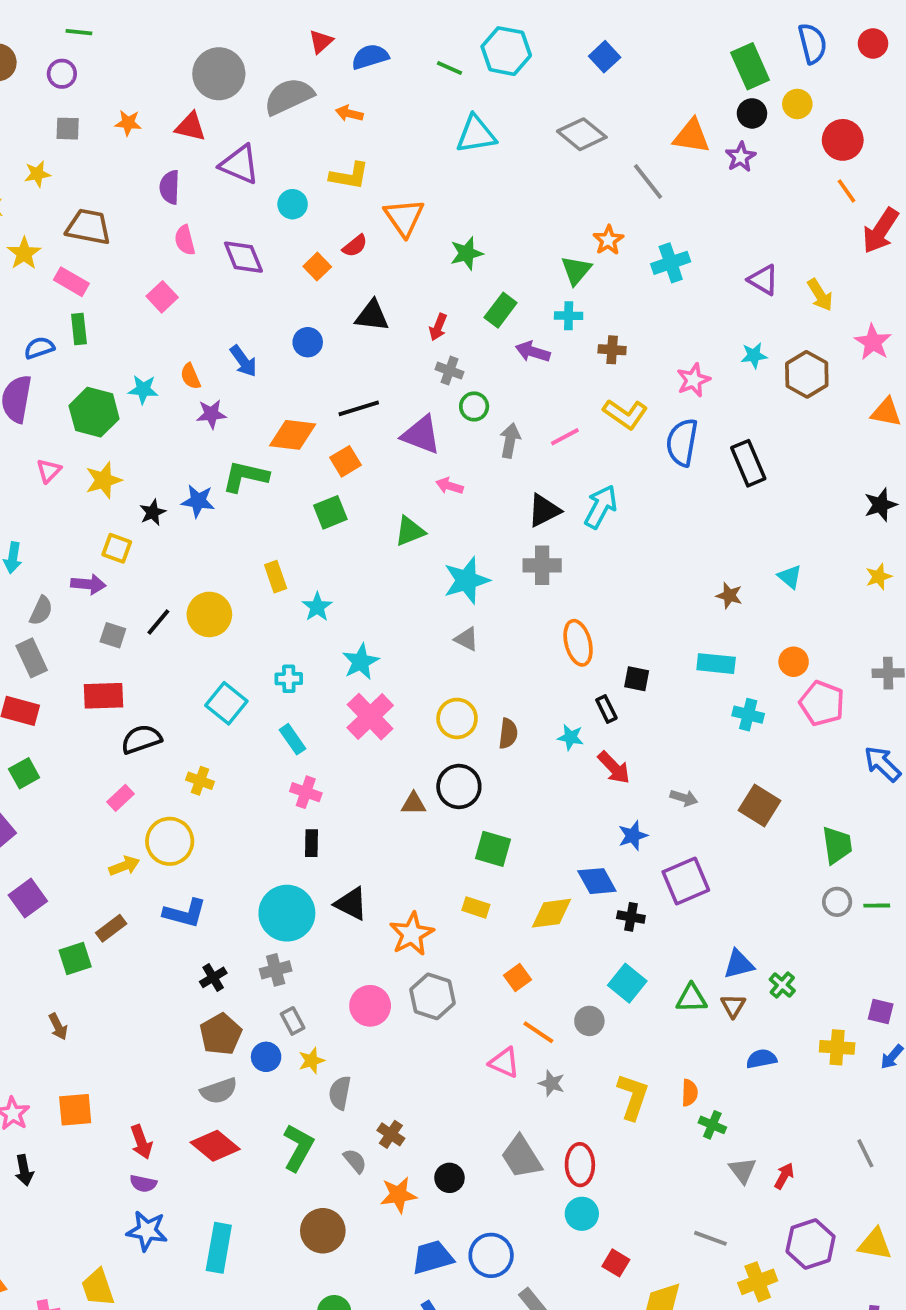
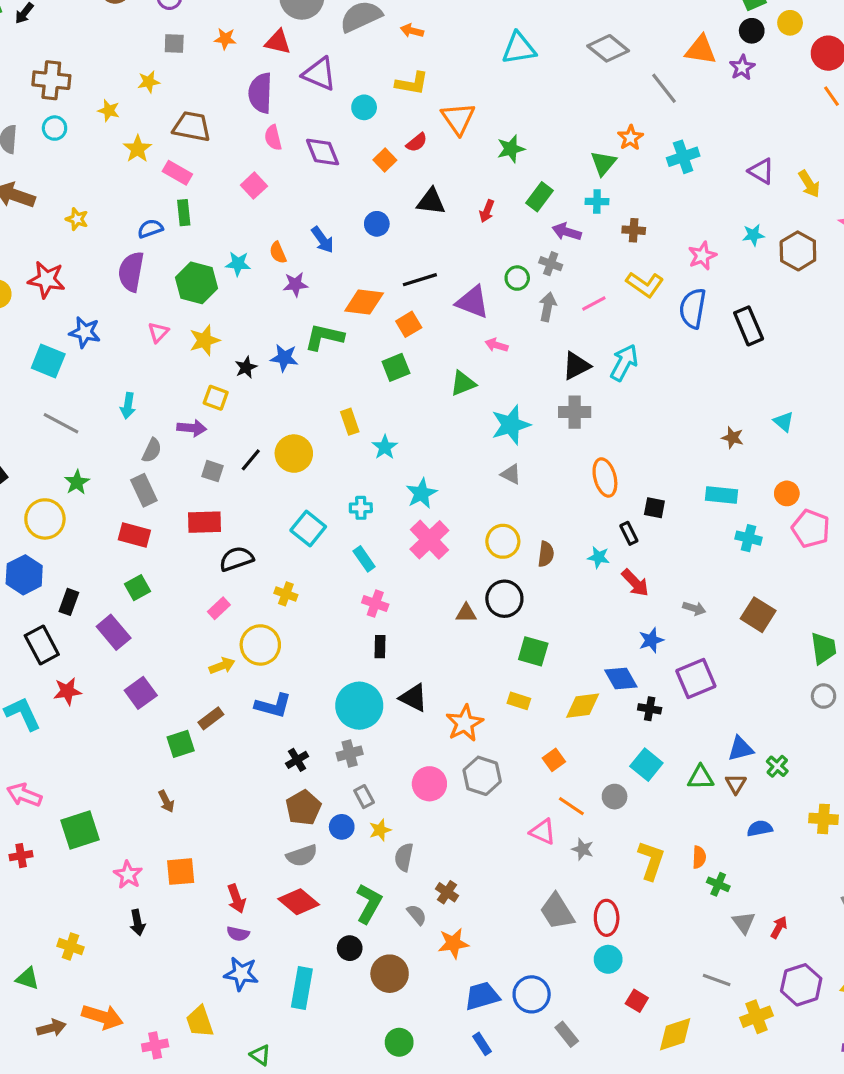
purple semicircle: (170, 187) -> (260, 93), size x1.4
gray cross: (449, 371) -> (551, 264), moved
black circle: (449, 1178) -> (350, 948), moved

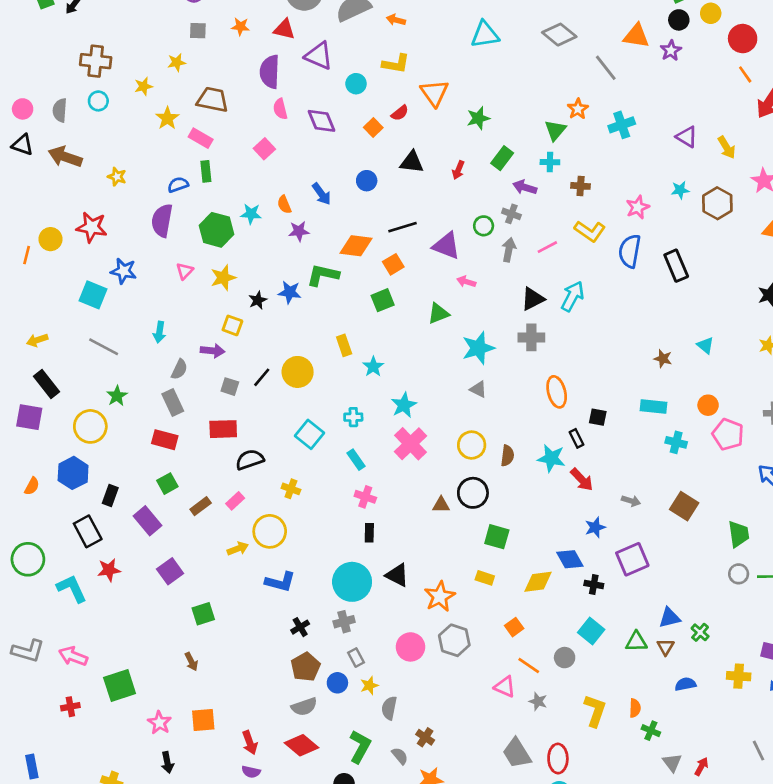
yellow star: (109, 111) -> (143, 86), turned -30
cyan star: (599, 557) -> (551, 458), size x1.5
brown rectangle: (211, 718) -> (201, 506), moved

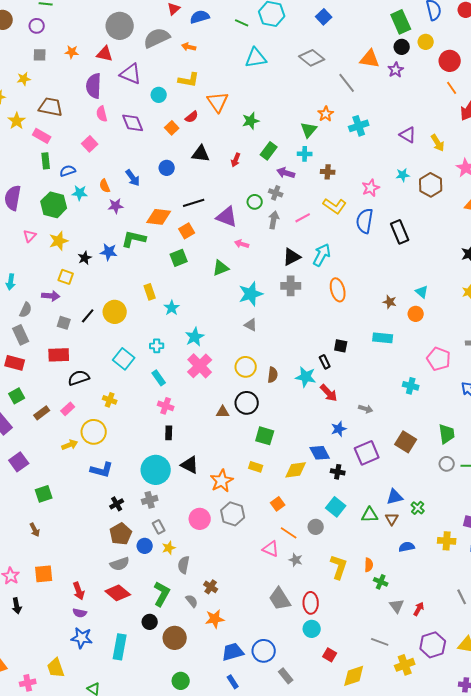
blue semicircle: (178, 185) -> (68, 171), moved
orange ellipse: (557, 392) -> (338, 290), moved
orange circle: (708, 405) -> (416, 314), moved
cyan cross: (676, 442) -> (411, 386), moved
brown square: (684, 506) -> (406, 442), moved

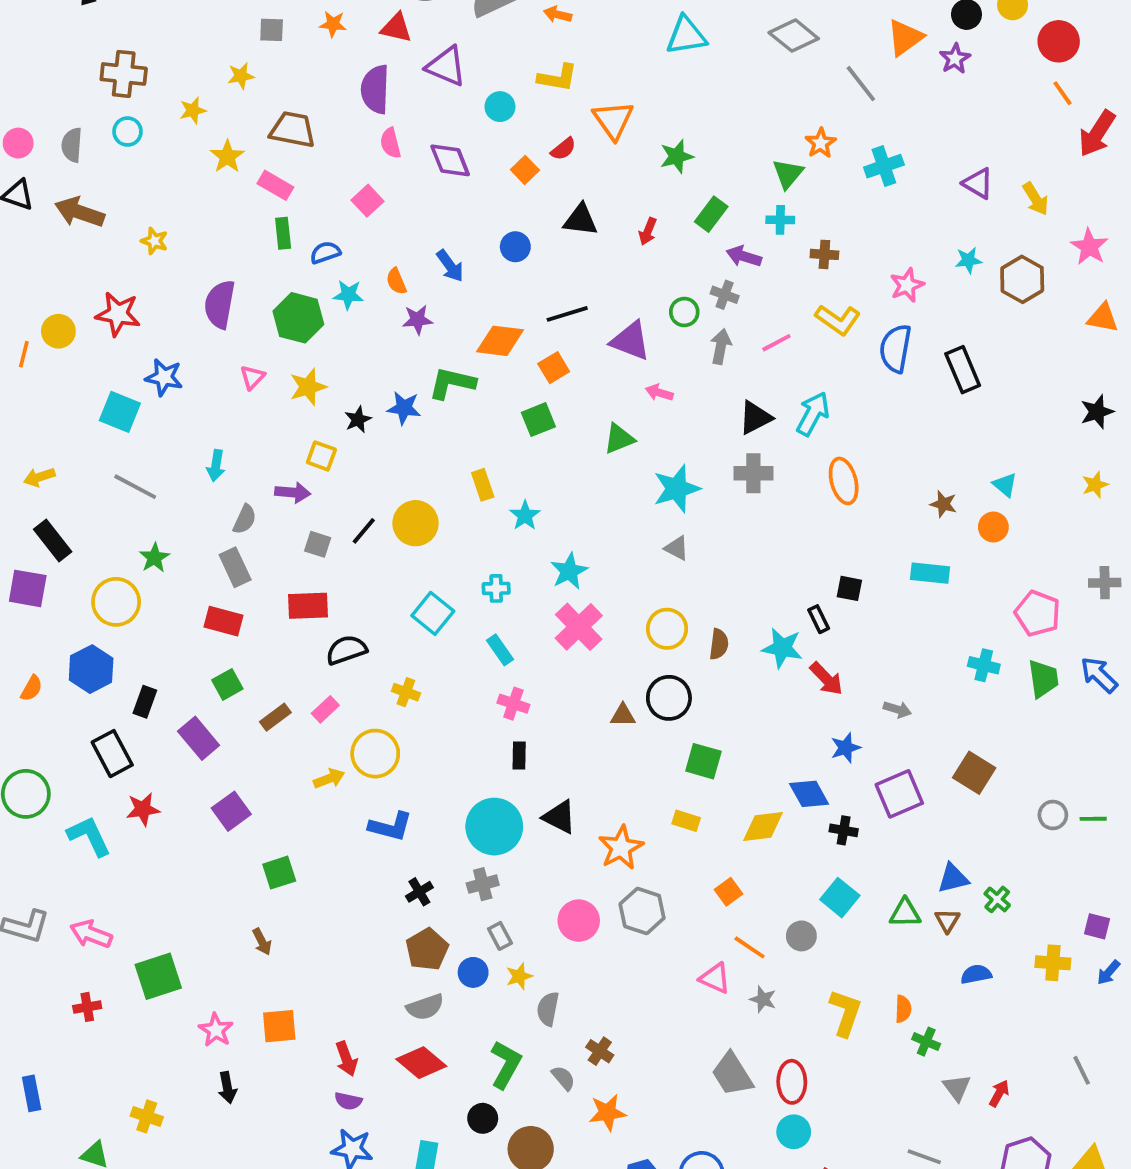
orange triangle: (370, 59) -> (905, 37), turned -45
green trapezoid: (447, 434) -> (1043, 679), moved

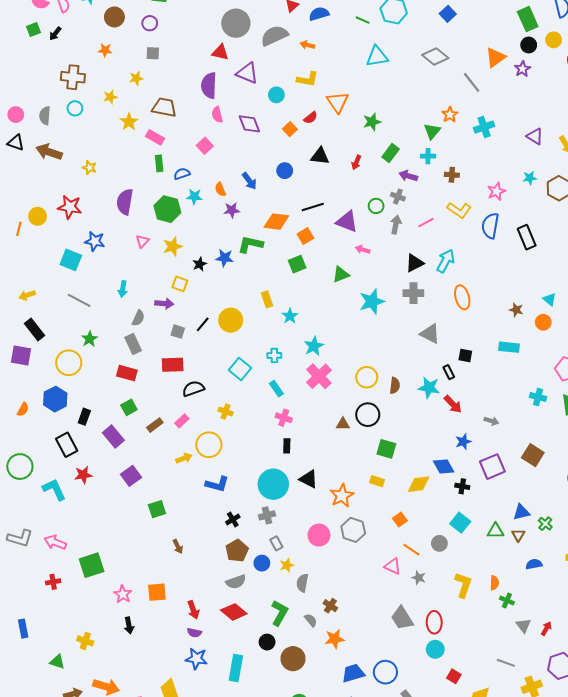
orange star: (333, 24) -> (105, 50), moved
gray triangle: (677, 548) -> (430, 334), moved, size x1.5
brown arrow: (262, 942) -> (178, 547), moved

